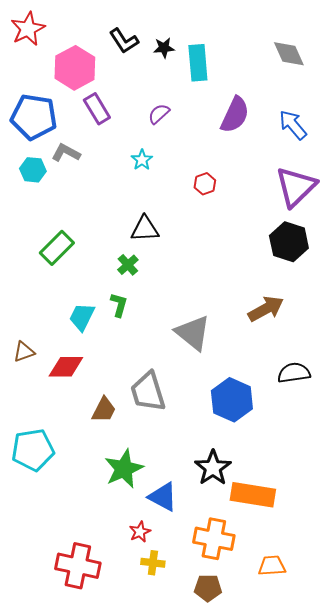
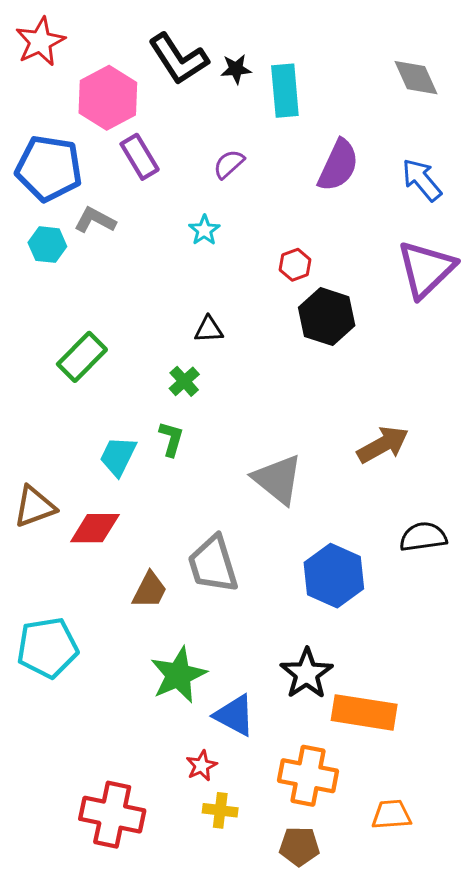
black L-shape: (124, 41) -> (178, 59), size x1.4
black triangle: (145, 229) -> (209, 330), size x0.7
black hexagon: (289, 242) -> (327, 317), moved
brown triangle: (24, 352) -> (34, 507), size x1.4

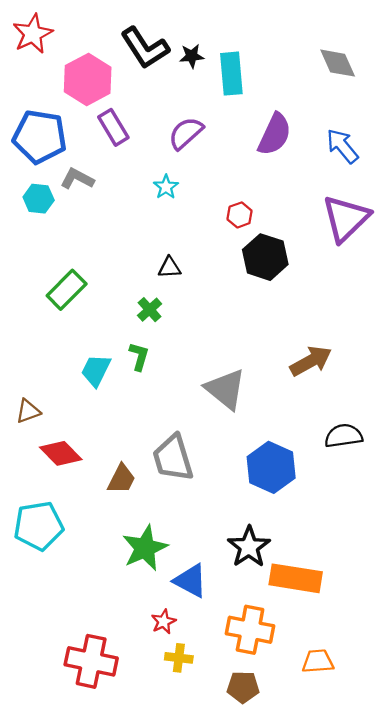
purple semicircle: (229, 164) -> (186, 133), size x1.4
brown triangle: (34, 507) -> (28, 411), size x0.7
red diamond: (95, 528) -> (61, 453), moved, turned 45

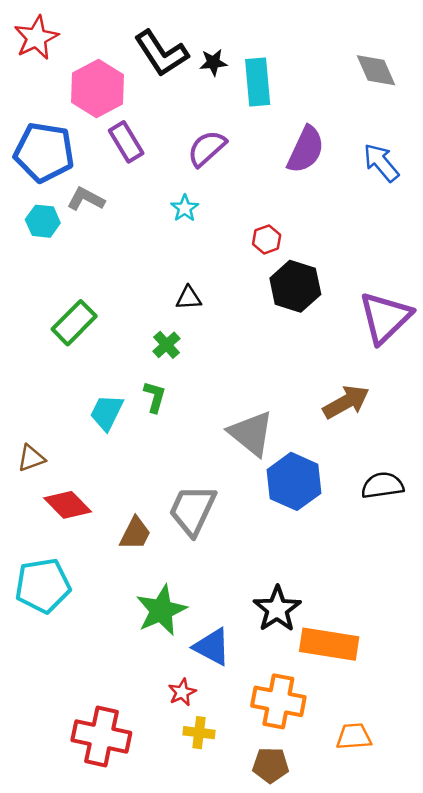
purple triangle: (346, 218) -> (385, 317), moved
gray trapezoid: (173, 458) -> (193, 510), turned 42
blue hexagon: (271, 467) -> (294, 481), moved

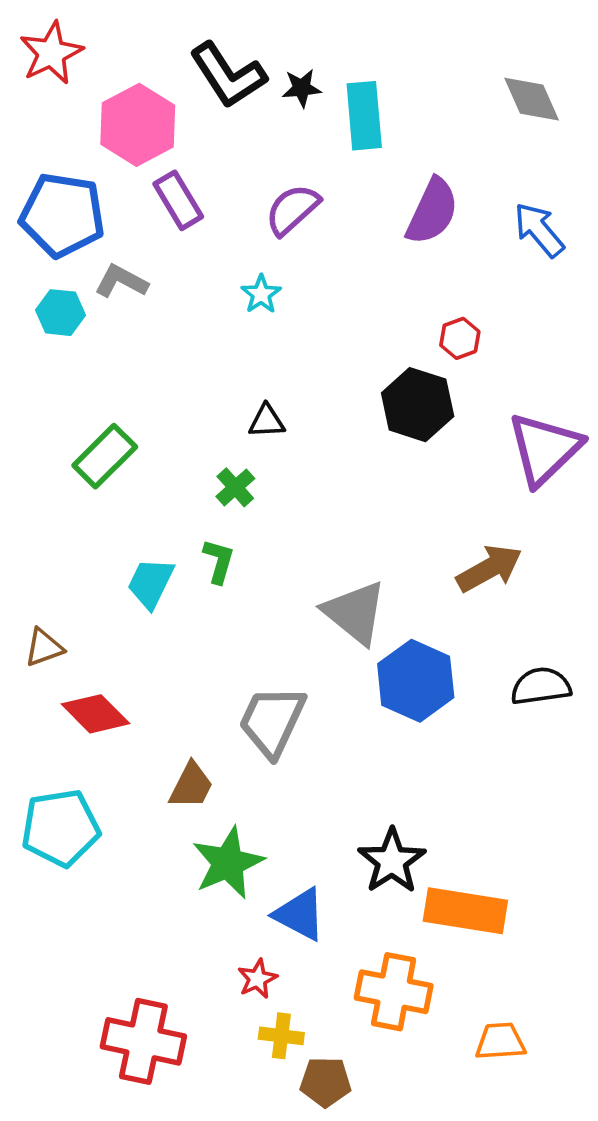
red hexagon: (267, 239) -> (460, 338), moved
brown trapezoid: (135, 534) -> (191, 786), moved
brown pentagon: (271, 765) -> (326, 1082), moved

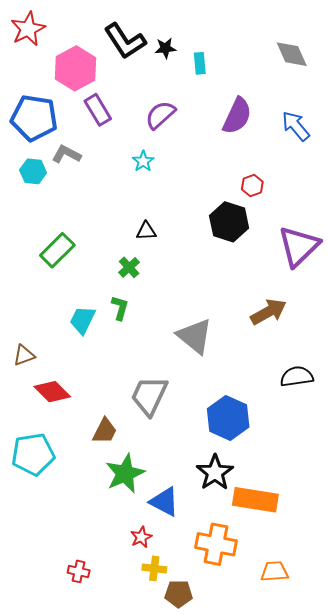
cyan rectangle: (364, 116) -> (200, 63), size x0.6
blue hexagon: (416, 681) -> (228, 418), moved
red cross: (143, 1041) -> (79, 571), size x0.5

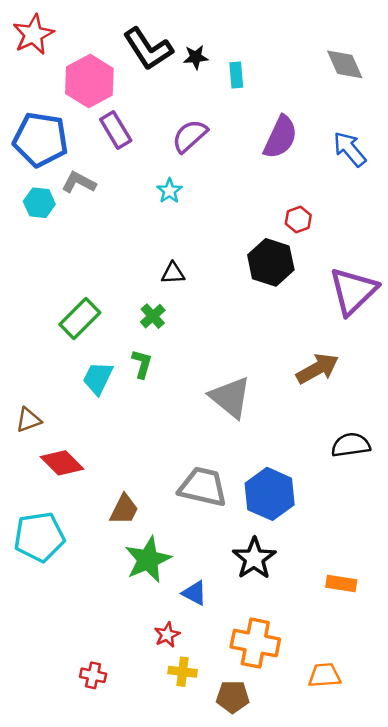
green rectangle: (57, 250) -> (80, 319), moved
gray trapezoid: (149, 396) -> (203, 487), moved, turned 78
orange rectangle: (255, 500) -> (341, 583), moved, size x0.6
blue triangle: (164, 502) -> (194, 593), size x0.7
brown pentagon: (179, 594) -> (233, 697), moved

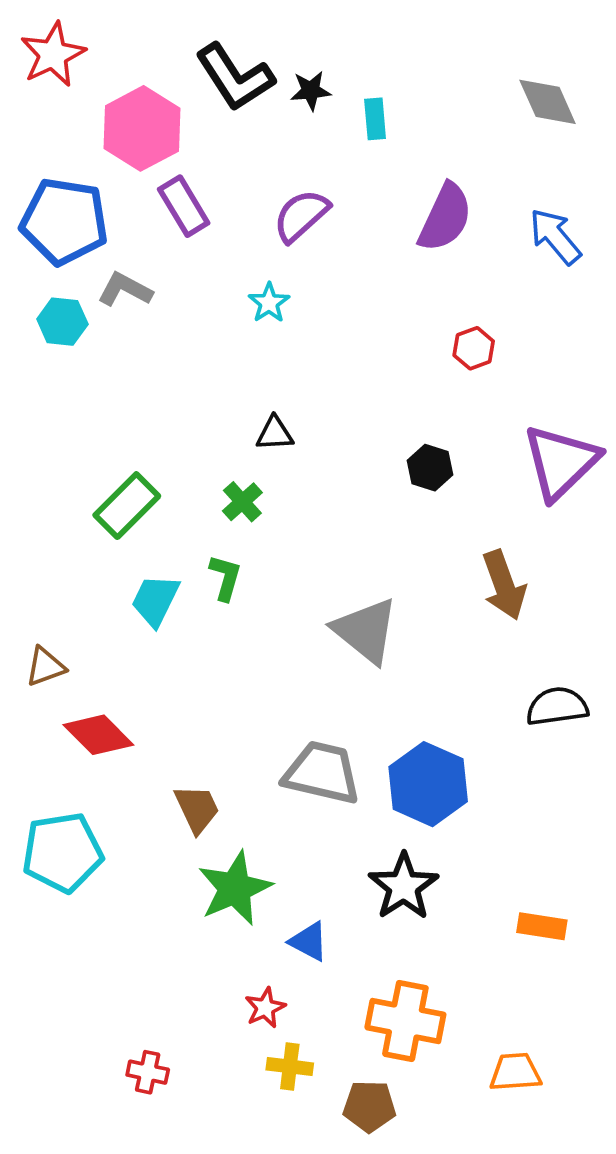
black hexagon: (271, 262) -> (430, 468), moved, size x0.6
brown arrow: (317, 369) -> (504, 585), turned 99
brown trapezoid: (124, 509) -> (197, 809), turned -52

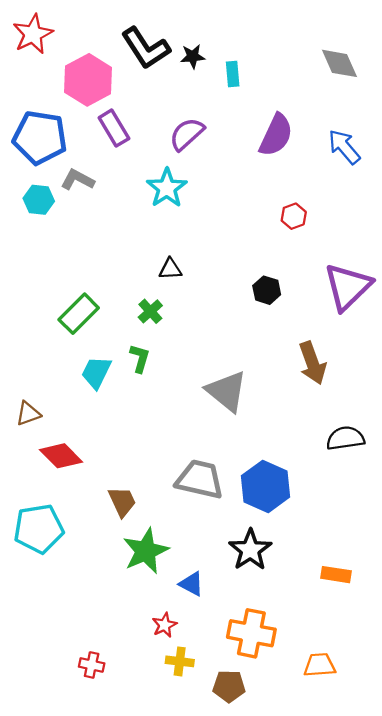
cyan star: (269, 303) -> (167, 188), size x1.6

